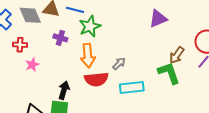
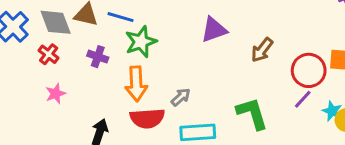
purple triangle: (158, 19) -> (214, 30), moved
red cross: (20, 45) -> (49, 54), moved, turned 32
brown arrow: (177, 55) -> (262, 50), moved

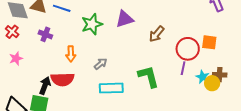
green star: (141, 42) -> (92, 24), moved
orange arrow: (136, 84) -> (71, 54), size x0.7
purple line: (303, 99) -> (183, 68), turned -32
red semicircle: (147, 118) -> (62, 79), moved

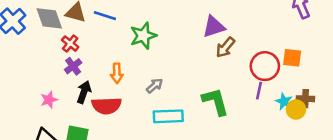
purple triangle: (125, 19) -> (214, 27), moved
red cross: (12, 32) -> (70, 44), moved
purple cross: (45, 34) -> (73, 66), moved, turned 32
pink star: (16, 58) -> (49, 100), moved
black arrow: (45, 86) -> (84, 92), moved

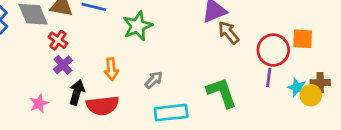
brown arrow: (225, 47) -> (229, 33), turned 105

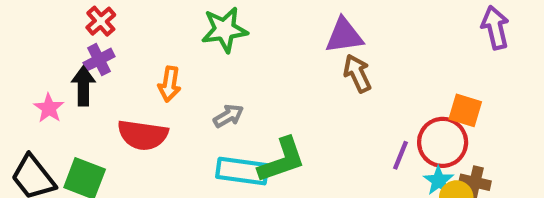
red circle: (273, 50) -> (443, 142), moved
black arrow: (77, 92) -> (83, 86), moved, turned -30
green L-shape: (222, 93) -> (282, 160), moved, turned 76
pink star: (39, 103) -> (49, 108), turned -30

